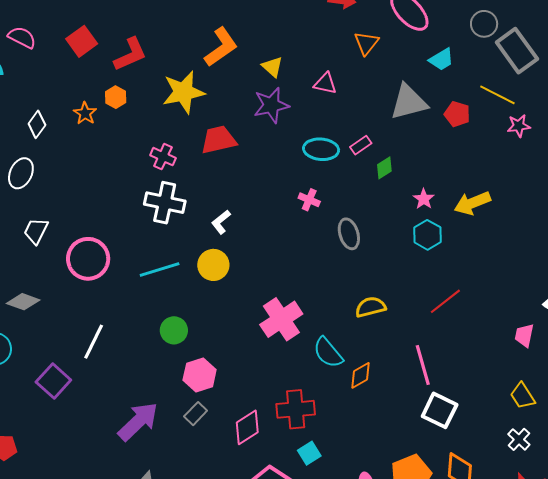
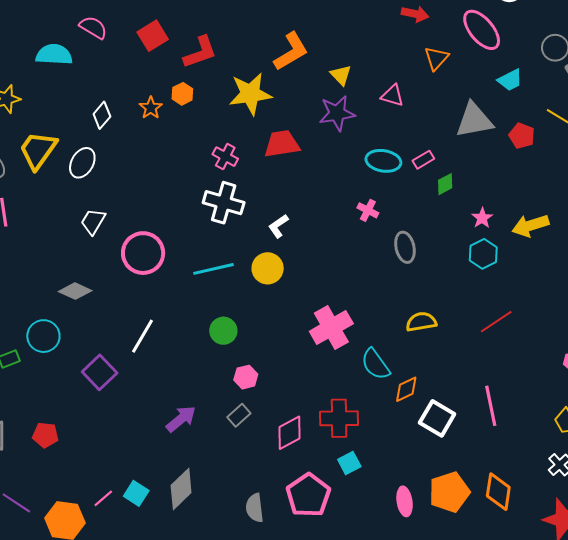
pink line: (423, 365) -> (491, 406), moved
pink hexagon: (200, 375) -> (246, 377), size x0.7
white square: (440, 410) -> (437, 418), moved
purple arrow: (138, 422) -> (181, 419), size x0.7

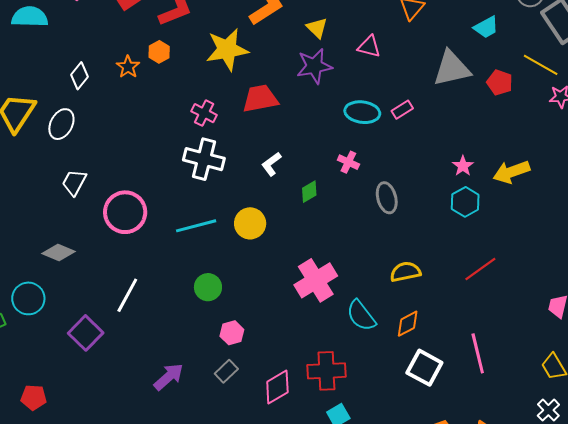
green diamond: (445, 184) -> (309, 192), moved
white L-shape: (278, 226) -> (271, 164), moved
orange diamond: (406, 389) -> (408, 324), moved

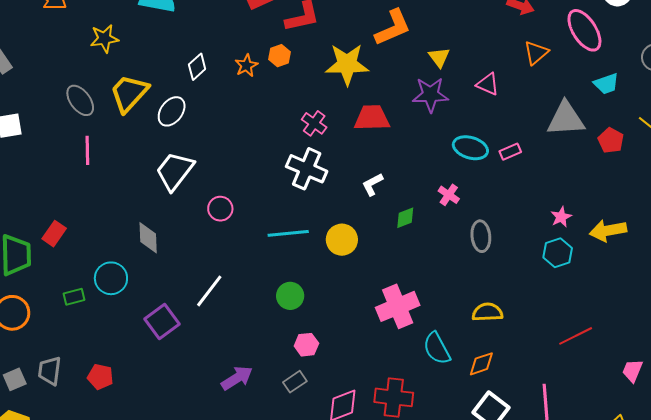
white trapezoid: (74, 182) -> (175, 171), size x1.5
pink circle: (125, 212) -> (220, 209), size x0.6
gray diamond: (59, 252) -> (148, 238), turned 56
red line: (480, 269) -> (576, 336), moved

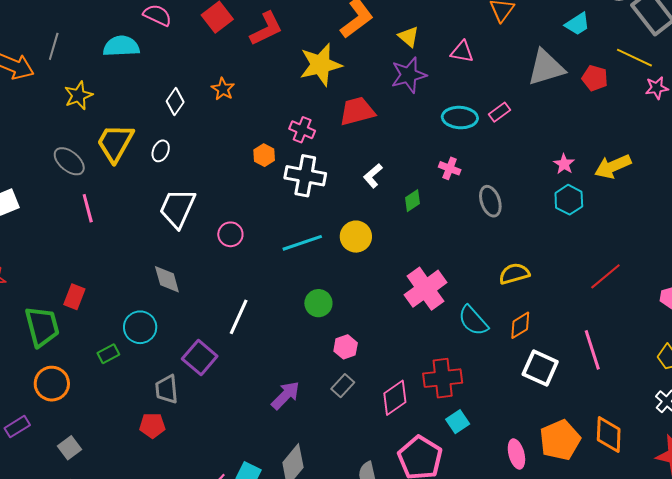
orange hexagon: (280, 56) -> (264, 155), moved
white ellipse: (172, 111) -> (161, 151), size x0.7
gray trapezoid: (50, 371) -> (167, 389), moved

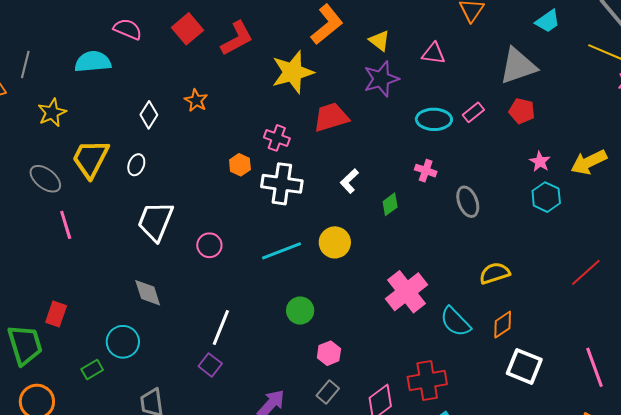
red pentagon: (595, 78) -> (522, 111), moved
pink line: (592, 350) -> (594, 367), moved
purple square: (200, 358) -> (210, 365), moved, size x0.7

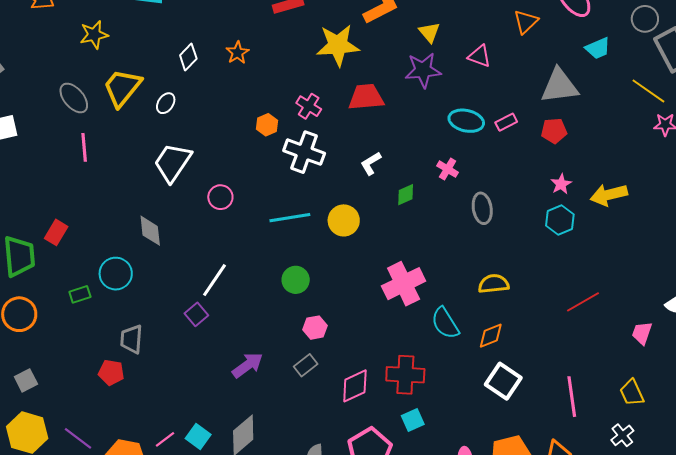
red pentagon: (522, 111) -> (554, 131), turned -30

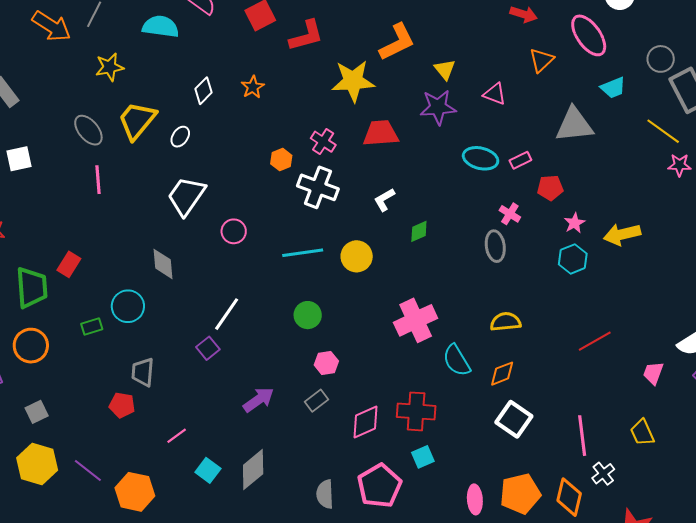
red pentagon: (554, 131) -> (550, 188), moved
pink cross: (448, 169) -> (510, 214), moved
white cross: (622, 435) -> (603, 474), moved
pink line: (165, 439) -> (177, 436), moved

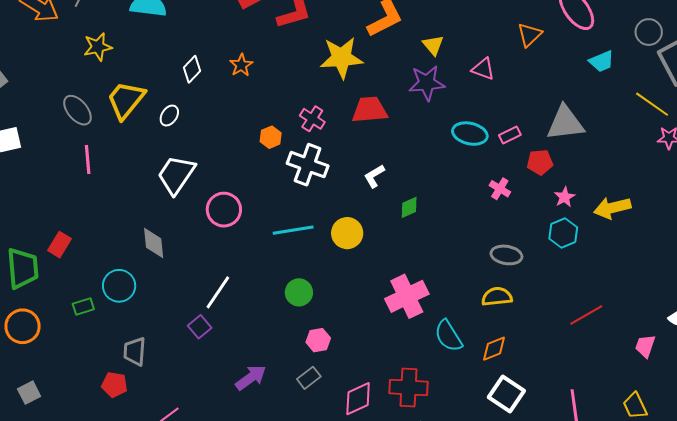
gray triangle: (574, 125) -> (565, 123), moved
pink circle: (234, 231) -> (224, 210), size x1.4
gray ellipse: (495, 246) -> (506, 255), moved, turned -72

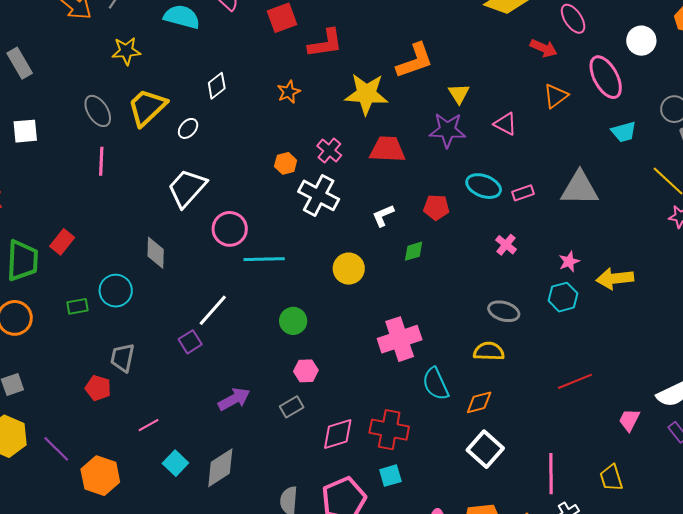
orange star: (241, 65) -> (289, 92), moved
red pentagon: (540, 162) -> (436, 207), moved
cyan line: (293, 230) -> (264, 259), moved

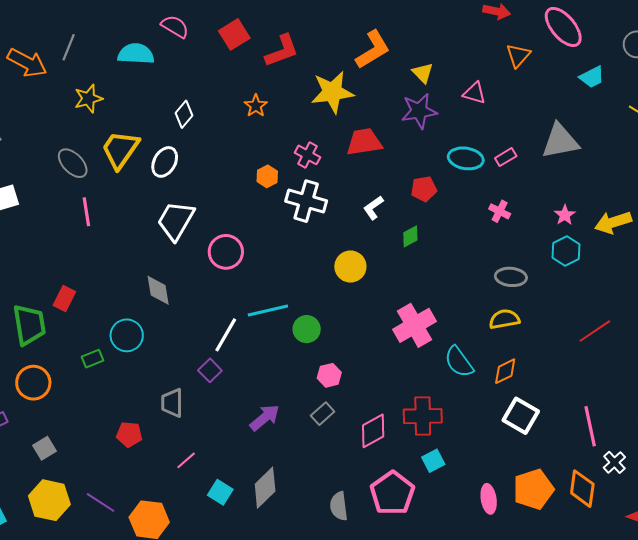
white ellipse: (188, 128) -> (165, 162), size x1.4
cyan line: (264, 259) -> (268, 310), moved
gray trapezoid: (122, 358) -> (172, 403), moved

